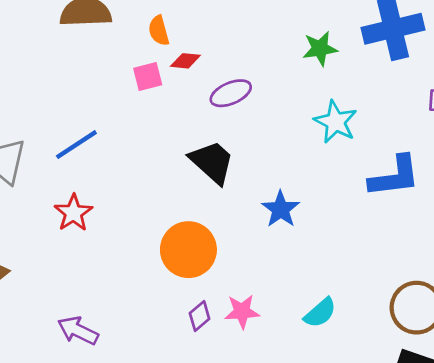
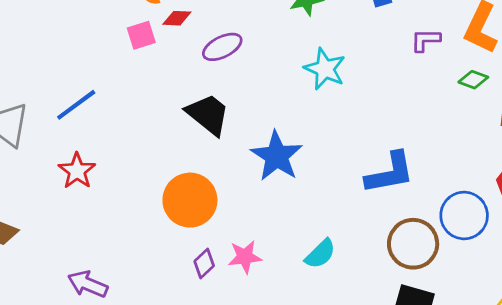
blue L-shape: (394, 176) -> (390, 173), moved
blue star: (281, 209) -> (277, 156), size x1.4

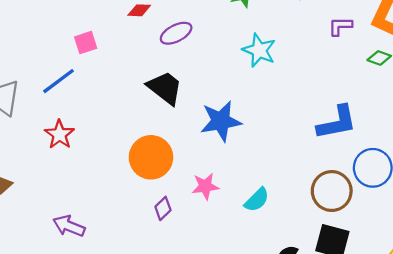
pink square: (141, 35) -> (86, 43), moved
blue star: (277, 156) -> (221, 121), turned 30
blue L-shape: (390, 173) -> (337, 123), moved
pink star: (245, 257) -> (205, 186), moved

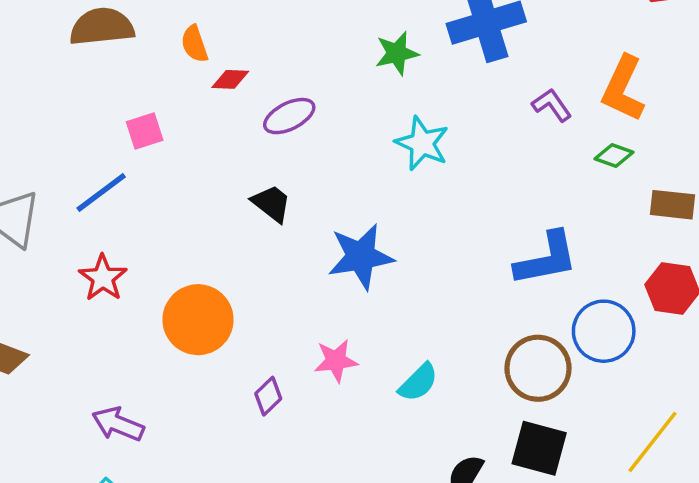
purple L-shape: (340, 26) -> (552, 105), turned 55
black trapezoid: (165, 88) -> (272, 203), size x0.7
orange circle: (151, 157) -> (198, 320), moved

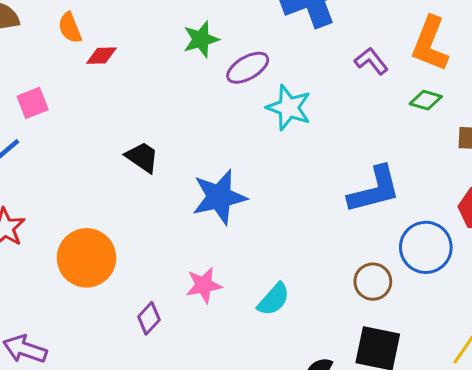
green star: (397, 53) -> (201, 39), moved
purple ellipse: (289, 116) -> (248, 68), moved
cyan star: (422, 143) -> (289, 108), moved
brown circle: (538, 368) -> (373, 282), size x0.7

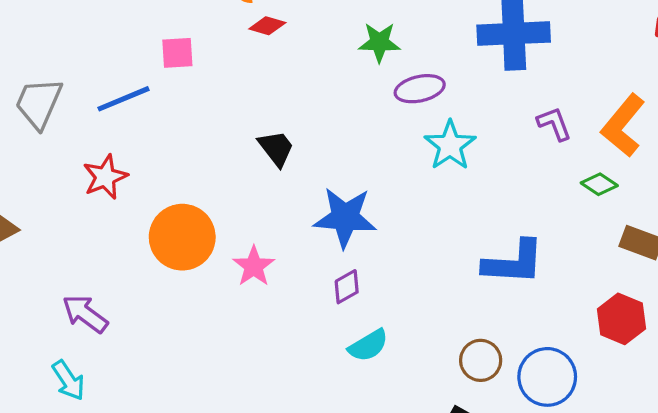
blue circle: (426, 247) -> (547, 377), moved
pink star: (204, 285) -> (254, 266), moved, turned 30
purple diamond: (149, 318) -> (347, 287), moved

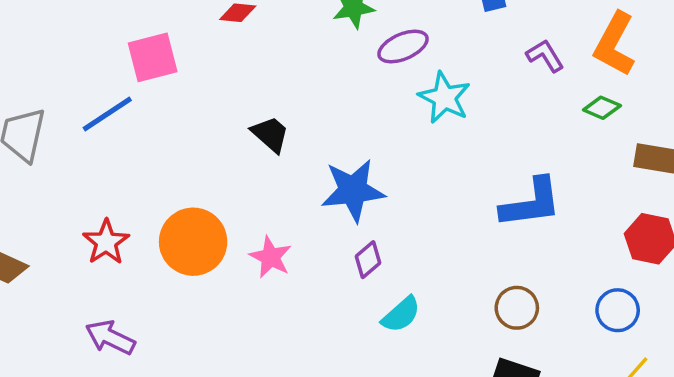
pink square: (177, 53) -> (153, 57), size x1.4
red star: (105, 177) -> (106, 242), moved
blue circle: (547, 377) -> (618, 310), moved, size x0.7

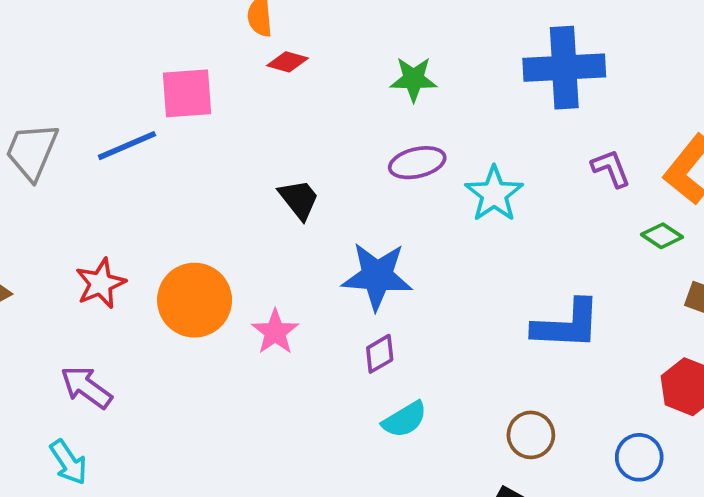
purple ellipse: (403, 47) -> (417, 163), moved

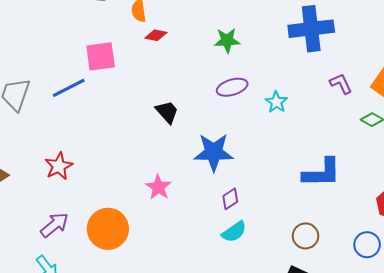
cyan star: (494, 194) -> (276, 102), size x0.7
orange circle: (195, 300) -> (108, 229), moved
purple diamond: (380, 354) -> (230, 199), moved
purple arrow: (86, 387) -> (54, 225), turned 108

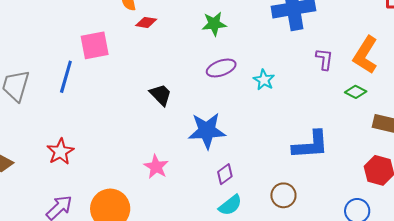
purple L-shape: (341, 84) -> (324, 59), turned 35
blue line: (69, 88) -> (66, 77), turned -44
brown circle: (306, 236) -> (283, 195), moved

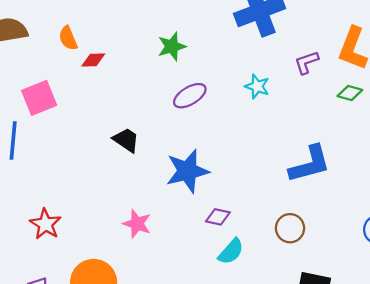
purple L-shape: (324, 59) -> (307, 62), turned -105
cyan star: (264, 80) -> (257, 86), moved
red star: (60, 152) -> (45, 224), moved
purple diamond: (225, 174) -> (218, 217), turned 60

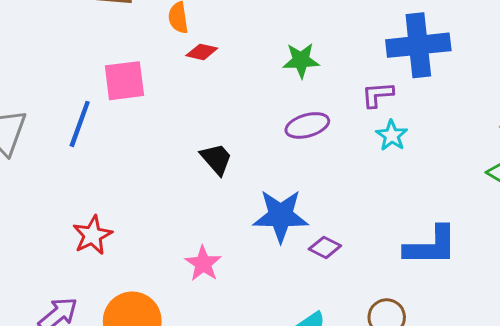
purple L-shape: (307, 62) -> (377, 95), moved
purple diamond: (218, 217) -> (325, 247), moved

